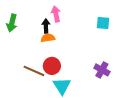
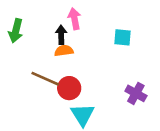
cyan square: (103, 23) -> (123, 37), moved
brown line: (34, 71) -> (45, 79), moved

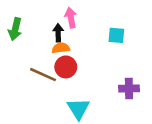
red circle: (69, 88) -> (66, 67), moved
purple cross: (136, 93) -> (129, 88), turned -30

